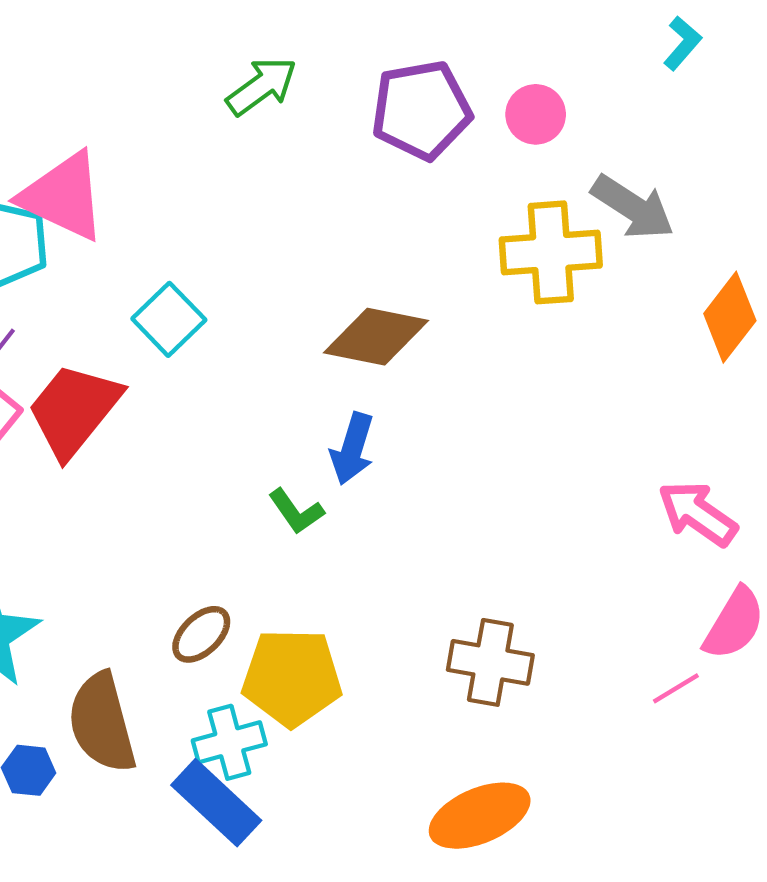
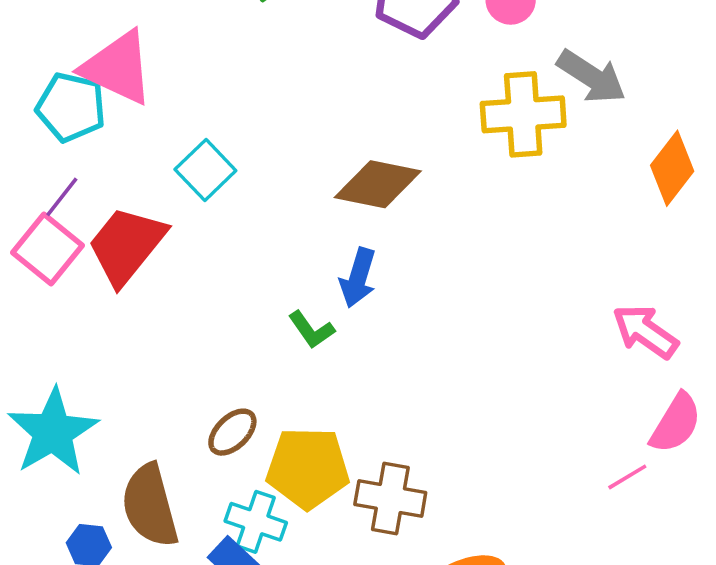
brown cross: (490, 662) -> (390, 498), moved
cyan cross: (229, 742) -> (256, 522), turned 34

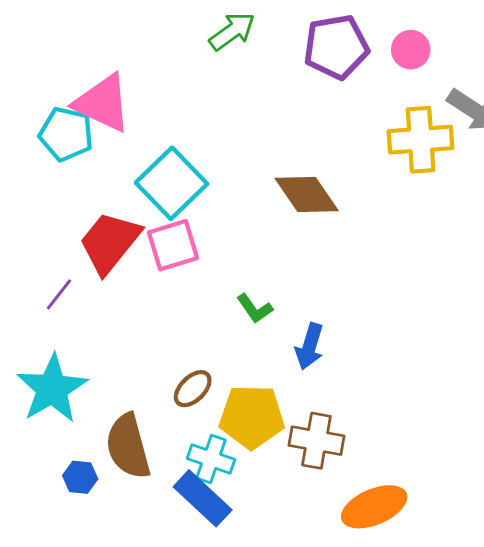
cyan square: (205, 170) -> (172, 183), size x1.5
brown diamond: (378, 184) -> (307, 195), turned 44
purple line: (62, 197) -> (59, 294), moved
pink square: (48, 249) -> (173, 245), moved, turned 34
blue arrow: (358, 278) -> (309, 346), moved

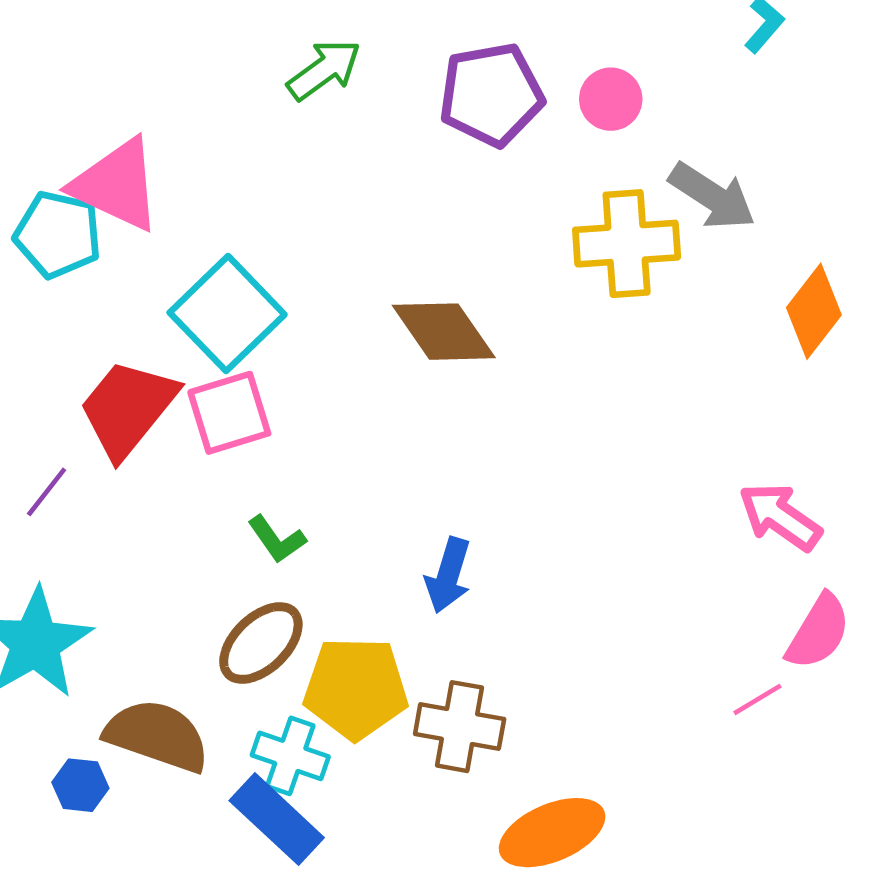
green L-shape: (255, 308) -> (277, 539), moved
brown ellipse: (193, 389) -> (261, 643), size x1.4
brown semicircle: (128, 446) -> (157, 736), turned 124

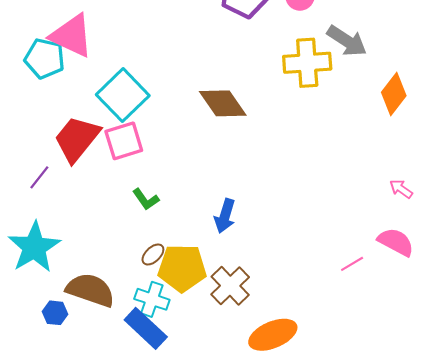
pink arrow: (780, 517) -> (401, 189), moved, size x0.6
pink semicircle: (818, 632) -> (396, 242), turned -93
brown ellipse: (261, 643) -> (153, 254), moved, size x0.6
pink line: (757, 699) -> (352, 264), moved
brown cross: (460, 727) -> (230, 286), turned 36

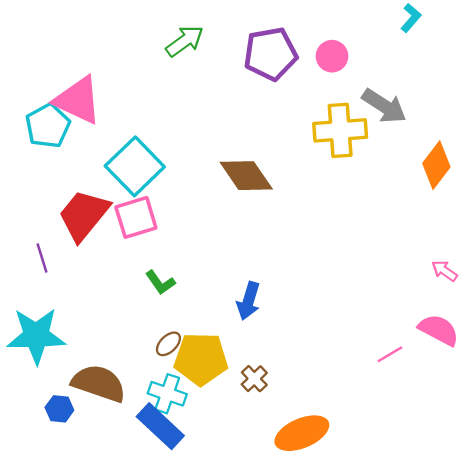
cyan pentagon: (45, 59) -> (48, 126), turned 30
purple line: (39, 177) -> (42, 258), turned -55
cyan star: (34, 247) -> (36, 336), turned 30
brown cross: (230, 286) -> (254, 379), size x0.6

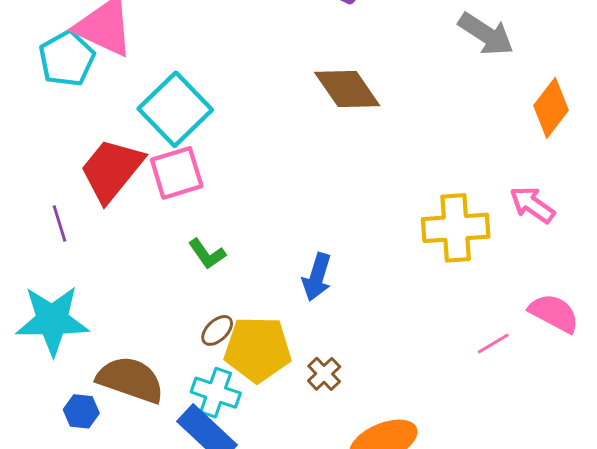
yellow cross: (340, 130) -> (456, 228), moved
brown diamond: (246, 176) -> (347, 89), moved
pink arrow: (445, 271) -> (532, 205), moved, size x1.4

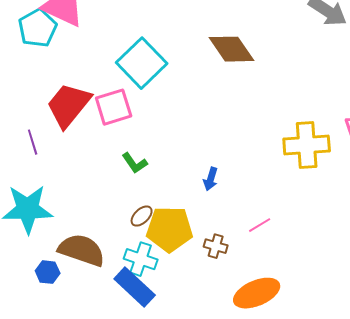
cyan square: (175, 109) -> (142, 63), moved
blue arrow: (317, 277) -> (211, 179), size x0.7
pink line: (493, 343) -> (260, 225), moved
brown cross: (324, 374) -> (216, 246), turned -30

